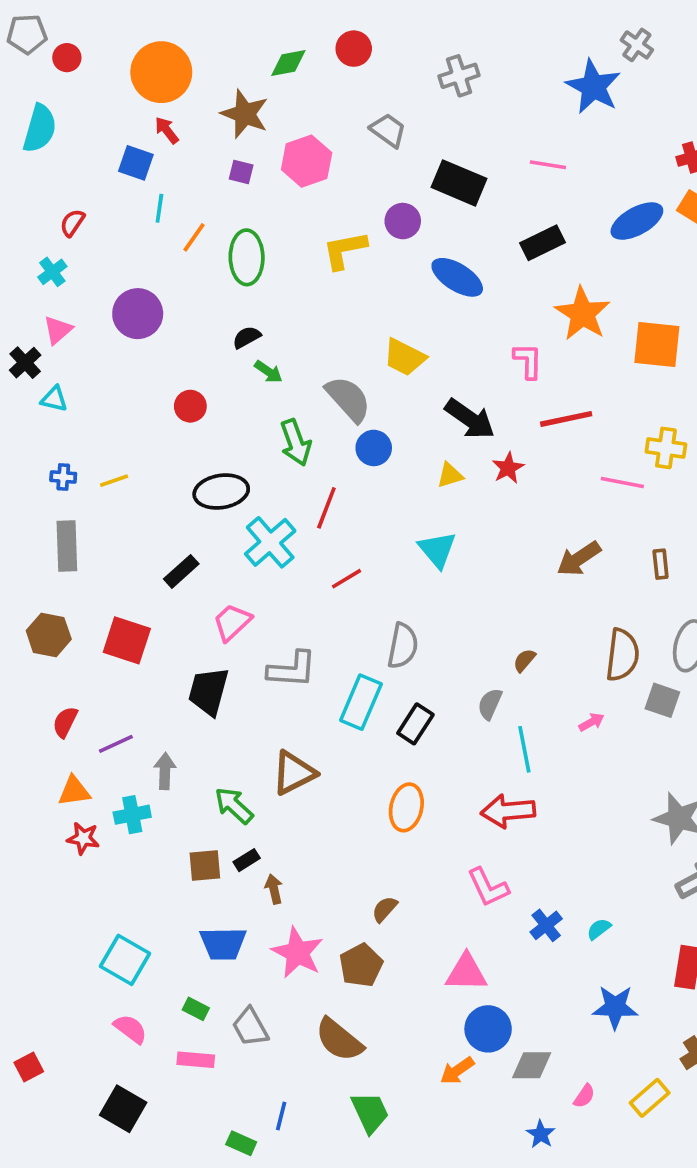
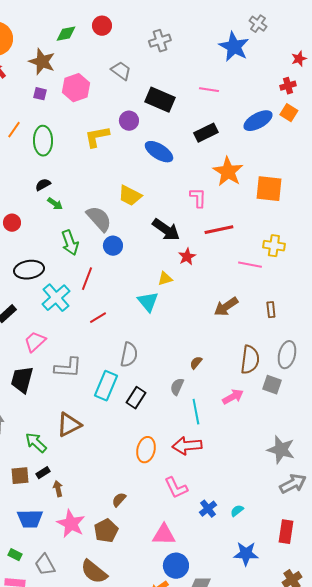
yellow triangle: (450, 475) -> (165, 279), moved
pink arrow: (592, 722) -> (233, 397), size x1.5
orange ellipse: (406, 807) -> (146, 450), moved

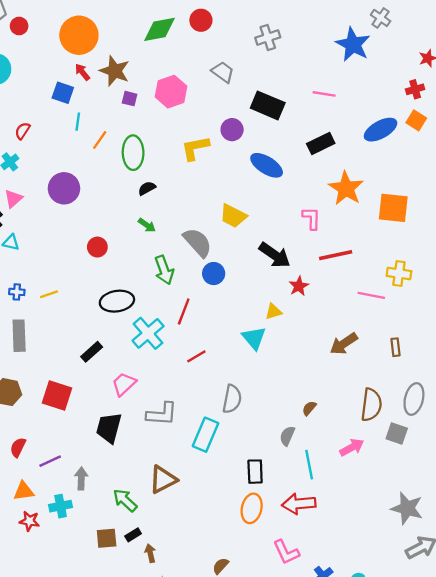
green diamond: (66, 34) -> (160, 29), size x1.4
brown star: (42, 62) -> (115, 71), moved
black semicircle: (43, 185) -> (147, 188), moved
black rectangle: (136, 398) -> (255, 472), moved, turned -35

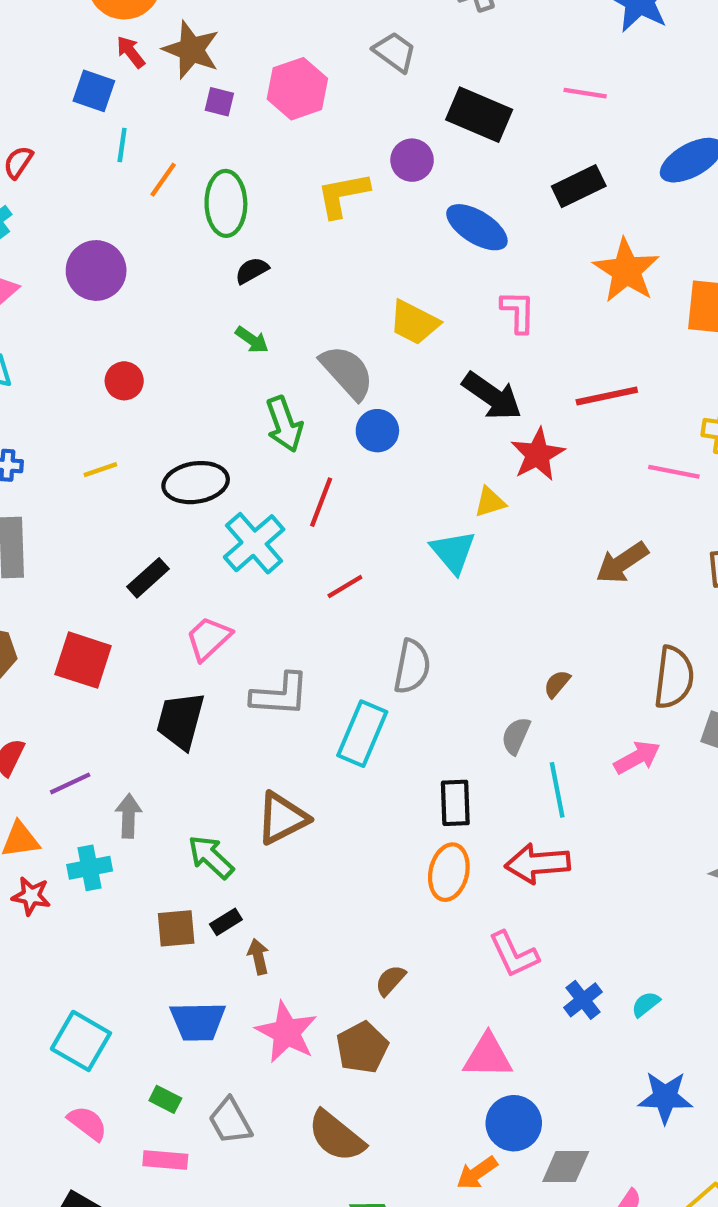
pink L-shape: (311, 218) -> (518, 312), moved
red circle: (97, 247) -> (124, 381), moved
red star: (299, 286) -> (538, 454), size x1.4
yellow line: (49, 294) -> (100, 470), moved

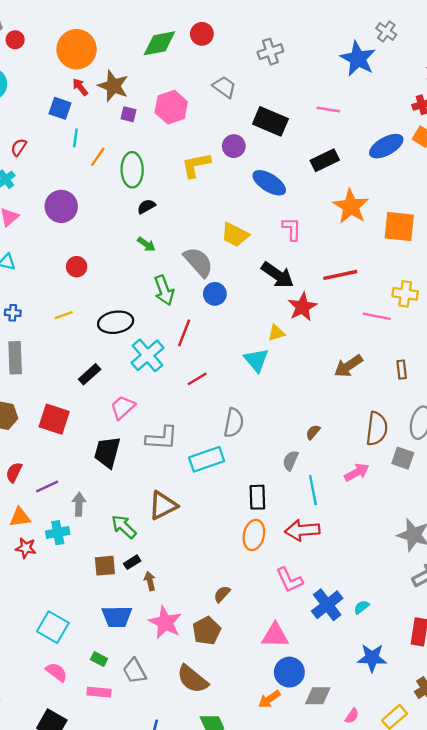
cyan rectangle: (362, 734) -> (207, 459), turned 48
blue cross: (583, 1000) -> (327, 605), size x1.5

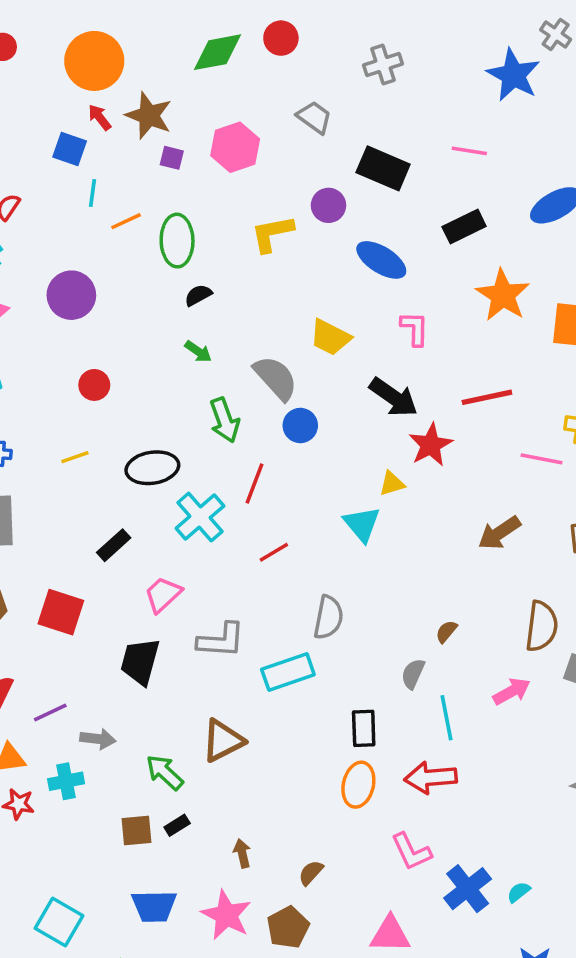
orange line: (98, 157) -> (126, 221), turned 30
gray arrow: (79, 504) -> (98, 739), turned 95
brown arrow: (150, 581) -> (242, 853), moved

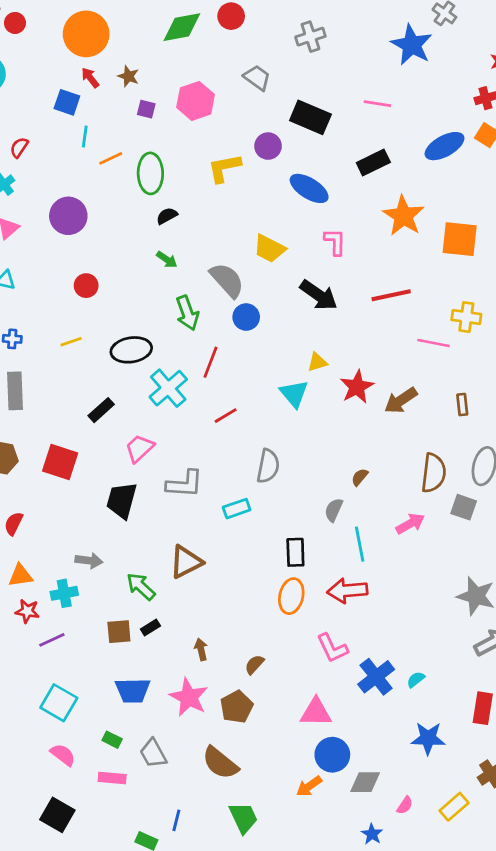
brown star: (149, 116) -> (129, 76), size x0.6
red star: (431, 445) -> (357, 387), moved
cyan rectangle: (288, 672) -> (237, 509), size x0.7
purple line: (50, 712) -> (52, 640), moved

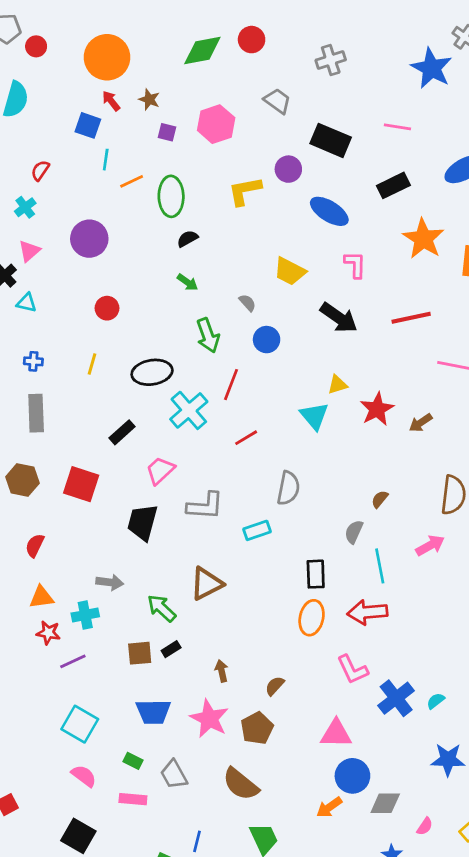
gray semicircle: (227, 280) -> (247, 303), size x0.5
yellow line: (71, 342) -> (92, 364), turned -55
brown arrow: (401, 400) -> (421, 423), size x0.7

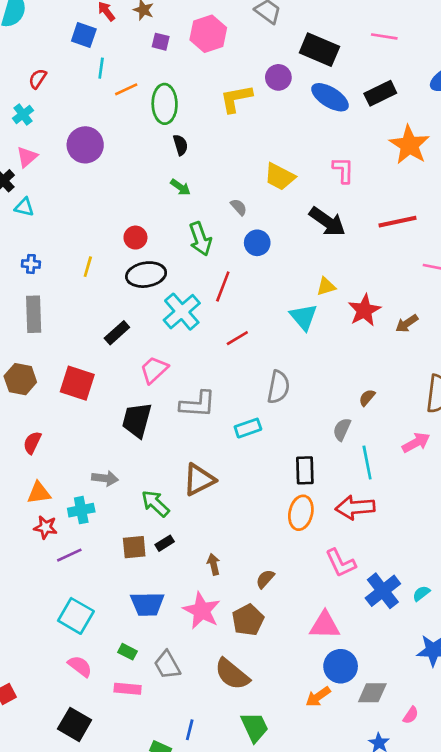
blue ellipse: (329, 211) -> (330, 97), moved
black semicircle: (187, 239) -> (180, 145), turned 102
red circle: (107, 308) -> (135, 238), moved

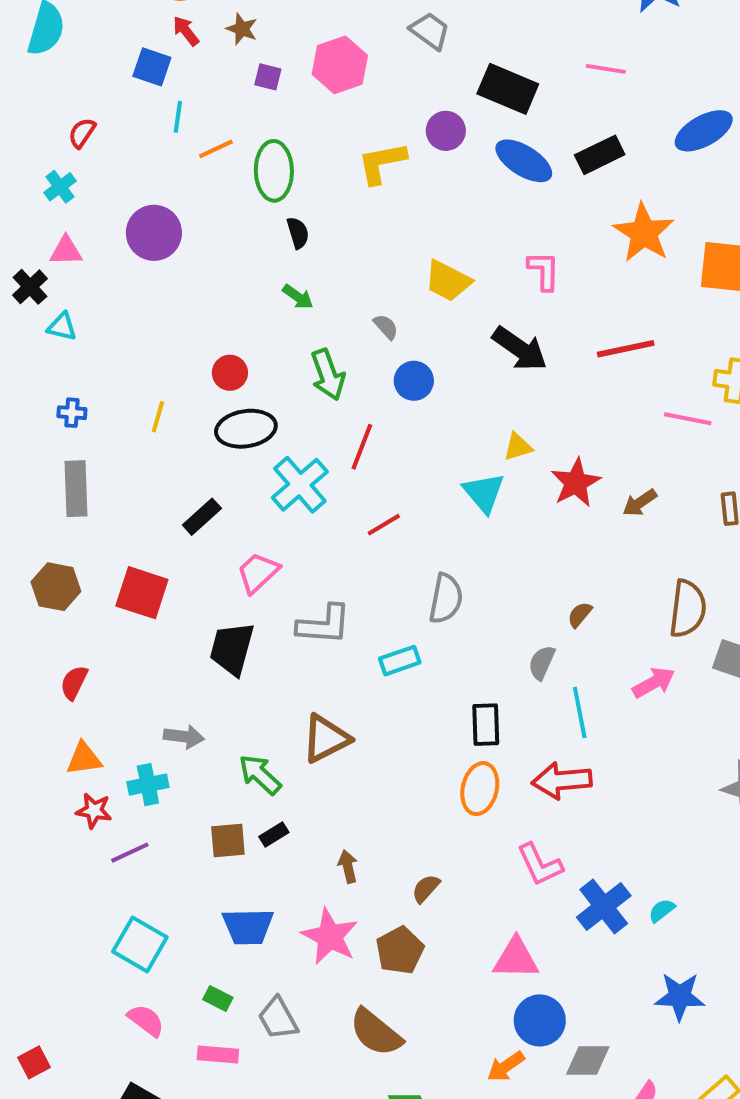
pink triangle: (27, 157) -> (66, 251), turned 40

